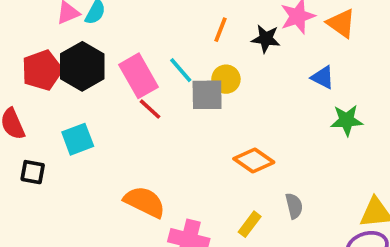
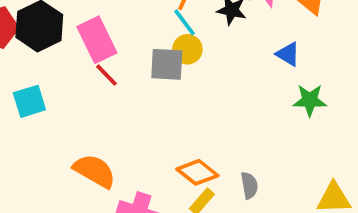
cyan line: (181, 70) -> (185, 22), moved
orange diamond: (254, 160) -> (197, 172), moved

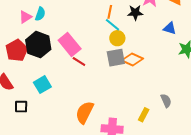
gray square: (167, 64) -> (116, 58), moved
orange semicircle: (95, 171) -> (85, 112), turned -80
orange diamond: (197, 172) -> (132, 60), moved

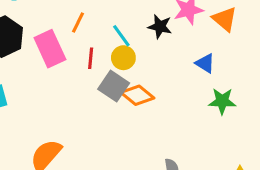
orange line: (110, 12) -> (78, 23), moved
gray square: (116, 58) -> (114, 86), turned 30
red line: (79, 61) -> (91, 58), moved, turned 48

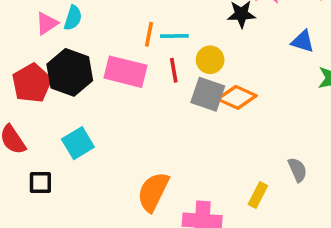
cyan line: (121, 36) -> (174, 36), moved, turned -40
pink rectangle: (50, 49) -> (125, 72), turned -36

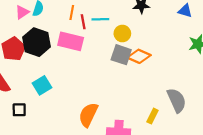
orange line: (149, 34) -> (72, 12), moved
blue triangle: (303, 41) -> (185, 11), moved
red line: (174, 70) -> (83, 22), moved
gray semicircle: (297, 170) -> (177, 100), size x1.6

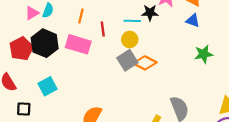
cyan line: (100, 19) -> (132, 21), moved
red line: (83, 22) -> (103, 29), moved
gray square: (121, 55) -> (127, 60), turned 36

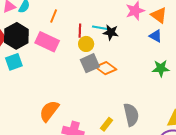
black star: (150, 13) -> (111, 32), moved
red line: (103, 29) -> (80, 31), moved
yellow circle: (130, 39) -> (86, 44), moved
cyan square: (48, 86) -> (14, 62), moved

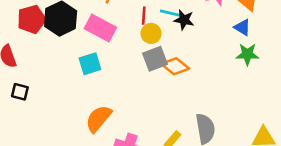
cyan square: (14, 62) -> (90, 64), moved
green star: (161, 68) -> (247, 54), moved

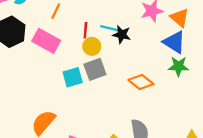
blue triangle: (242, 27) -> (174, 42), size x1.5
cyan square: (90, 64) -> (73, 77), moved
orange diamond: (175, 66) -> (141, 82), moved

